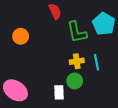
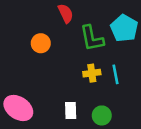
orange circle: (21, 36) -> (41, 43), moved
green circle: (75, 81) -> (102, 115), moved

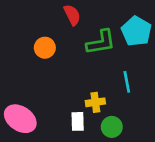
green L-shape: (92, 38) -> (101, 42), turned -88
yellow cross: (92, 73) -> (95, 102), moved

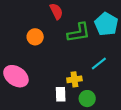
cyan line: (127, 82) -> (99, 63), turned 63
pink ellipse: (20, 119) -> (16, 76), moved

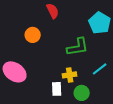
green L-shape: (79, 33) -> (78, 47), moved
cyan line: (99, 63) -> (100, 69), moved

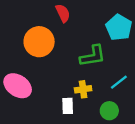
orange circle: (33, 35) -> (39, 42), size x1.6
green circle: (82, 93) -> (109, 111), moved

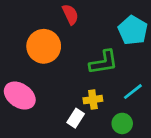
white rectangle: (68, 106) -> (76, 118), turned 35

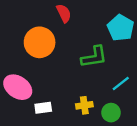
yellow cross: (93, 100) -> (84, 105), moved
white rectangle: (76, 118) -> (43, 108), moved, turned 49

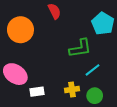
orange circle: (40, 42) -> (20, 30), moved
cyan line: (121, 84) -> (93, 70), moved

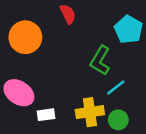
green L-shape: (80, 48) -> (100, 60), turned 130
yellow cross: (72, 89) -> (90, 112), size x1.5

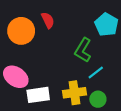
red semicircle: (68, 14) -> (48, 20), moved
white rectangle: (46, 115) -> (38, 95), size x1.5

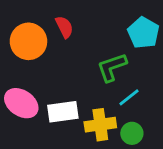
green L-shape: (83, 50) -> (112, 67), turned 40
white rectangle: (38, 95) -> (63, 112), moved

